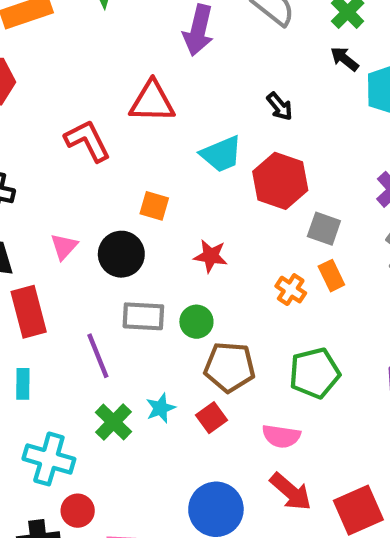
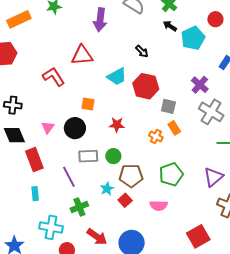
cyan star: (161, 408) -> (107, 189), moved
green cross: (114, 422) -> (79, 207), turned 30
red arrow: (291, 492) -> (97, 237), moved

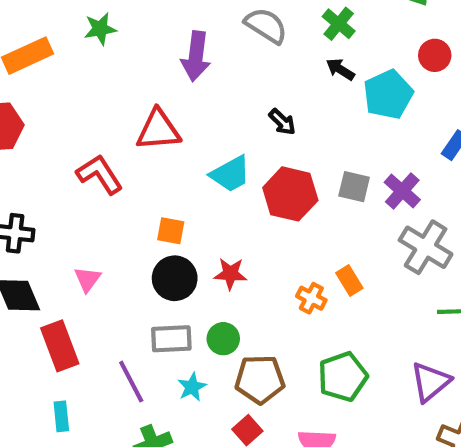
gray square: (168, 106) -> (354, 187), moved
black circle: (75, 128) -> (175, 278), moved
cyan star: (107, 189) -> (192, 387), moved

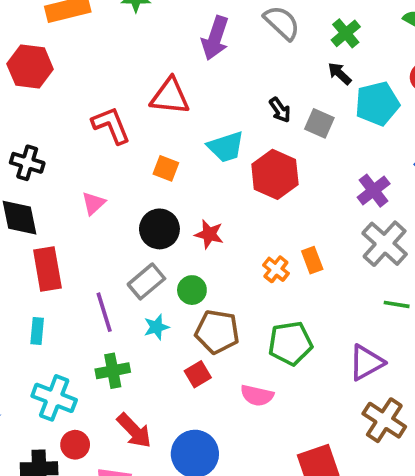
gray square: (354, 187) -> (319, 123), moved
orange square: (171, 231) -> (166, 168), moved
pink triangle: (87, 279) -> (93, 203), moved
gray rectangle: (171, 339) -> (146, 281), turned -48

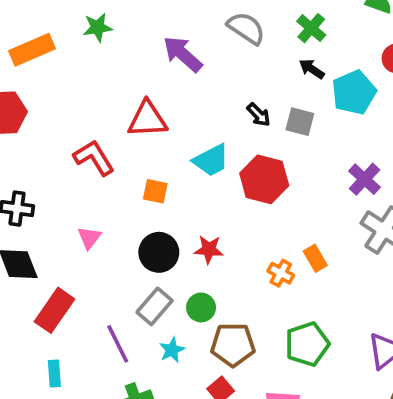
purple arrow: (215, 38) -> (183, 54), turned 123
red rectangle: (47, 269) -> (54, 310), turned 54

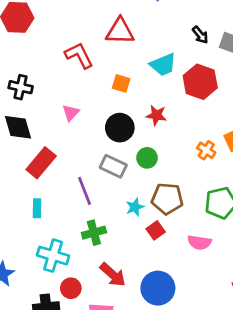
red star: (209, 249) -> (156, 115), moved
gray rectangle: (155, 306) -> (113, 166), turned 70
green circle: (201, 307) -> (147, 158), moved
cyan star: (172, 350) -> (135, 207), moved

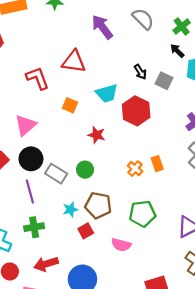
pink triangle: (71, 113) -> (25, 125), size x1.5
black circle: (120, 128) -> (31, 159), moved
red arrow: (113, 275) -> (46, 264), turned 115

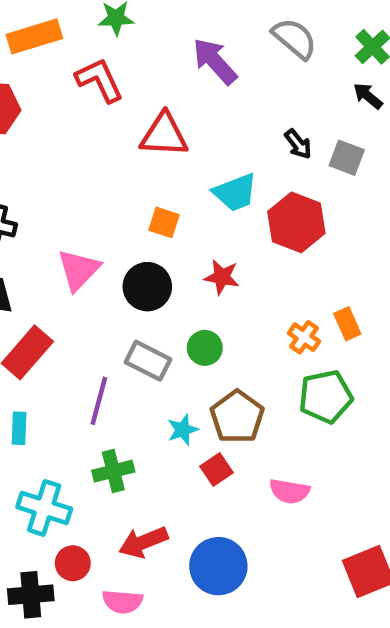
red L-shape: (37, 78) -> (99, 80), moved
black circle: (31, 159) -> (147, 287), moved
purple line: (30, 192) -> (99, 401), turned 35
brown pentagon: (98, 205) -> (237, 417), turned 30
green pentagon: (142, 214) -> (326, 397), moved

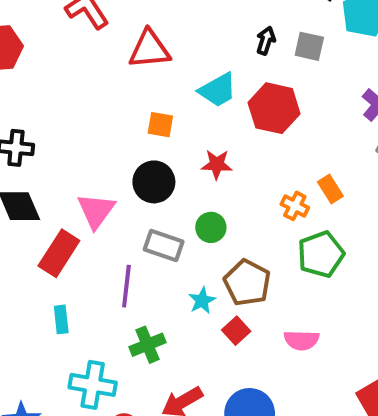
black arrow: (298, 144) -> (266, 41), turned -116
pink triangle: (79, 270) -> (96, 211), moved

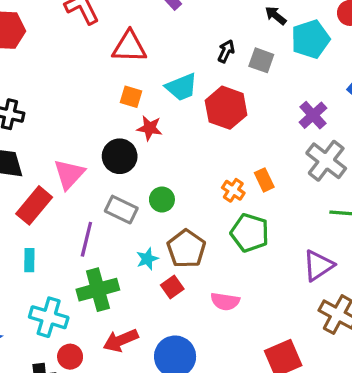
orange square: (160, 125) -> (131, 97), moved
red star: (217, 164) -> (150, 128), moved
green pentagon: (321, 254) -> (250, 233), turned 30
green cross: (147, 345) -> (98, 290), size x1.4

